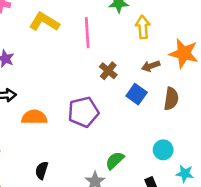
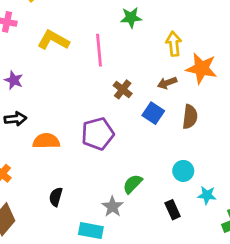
yellow arrow: (143, 27) -> (174, 44), moved

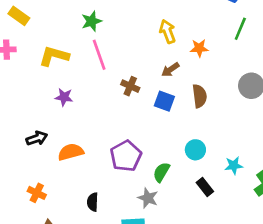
green star: (131, 18) -> (92, 21), moved
orange star: (202, 68) -> (199, 48), size x0.6
purple star: (14, 80) -> (64, 97), moved
purple pentagon: (98, 134) -> (126, 156), moved
cyan circle: (183, 171) -> (195, 150), moved

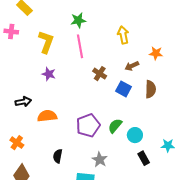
yellow arrow: (168, 31) -> (123, 35), moved
yellow L-shape: (54, 56) -> (46, 42), turned 85
cyan circle: (195, 150) -> (135, 135), moved
green semicircle: (161, 172) -> (115, 126), moved

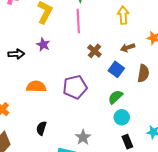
black arrow: (23, 102) -> (16, 54), moved
purple pentagon: (88, 125) -> (75, 87), moved
green semicircle: (115, 126) -> (115, 97), moved

